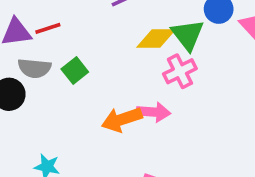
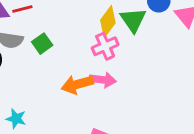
yellow diamond: (156, 39) -> (108, 22), turned -56
pink cross: (180, 71) -> (105, 46), moved

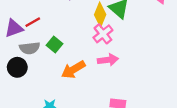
orange arrow: (77, 84) -> (73, 70), moved

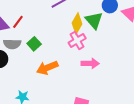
red line: (33, 22) -> (18, 22), turned -32
pink arrow: (108, 60) -> (90, 63), moved

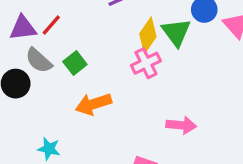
gray semicircle: (12, 44) -> (39, 60), turned 36
pink arrow: (90, 63) -> (181, 125), moved

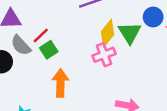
red line: (51, 25) -> (41, 35), moved
orange arrow: (93, 104) -> (60, 83), turned 104

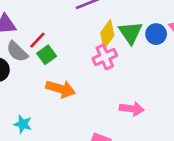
blue circle: (153, 17) -> (156, 34), moved
orange arrow: (60, 83) -> (61, 89), turned 108

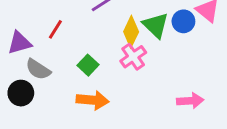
red line: (37, 40) -> (55, 29), moved
green square: (47, 55) -> (88, 65), moved
pink arrow: (132, 109) -> (190, 101), moved

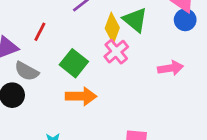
blue circle: (183, 21) -> (185, 20), moved
green square: (88, 65) -> (74, 63), size x1.4
pink arrow: (190, 101) -> (171, 68), moved

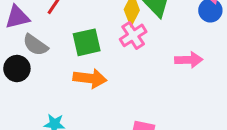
green square: (74, 63) -> (87, 42), turned 32

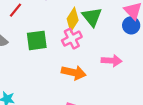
orange arrow: (90, 78) -> (74, 73), moved

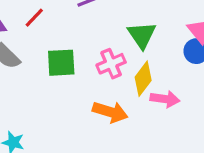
yellow diamond: (73, 19) -> (143, 79), moved

